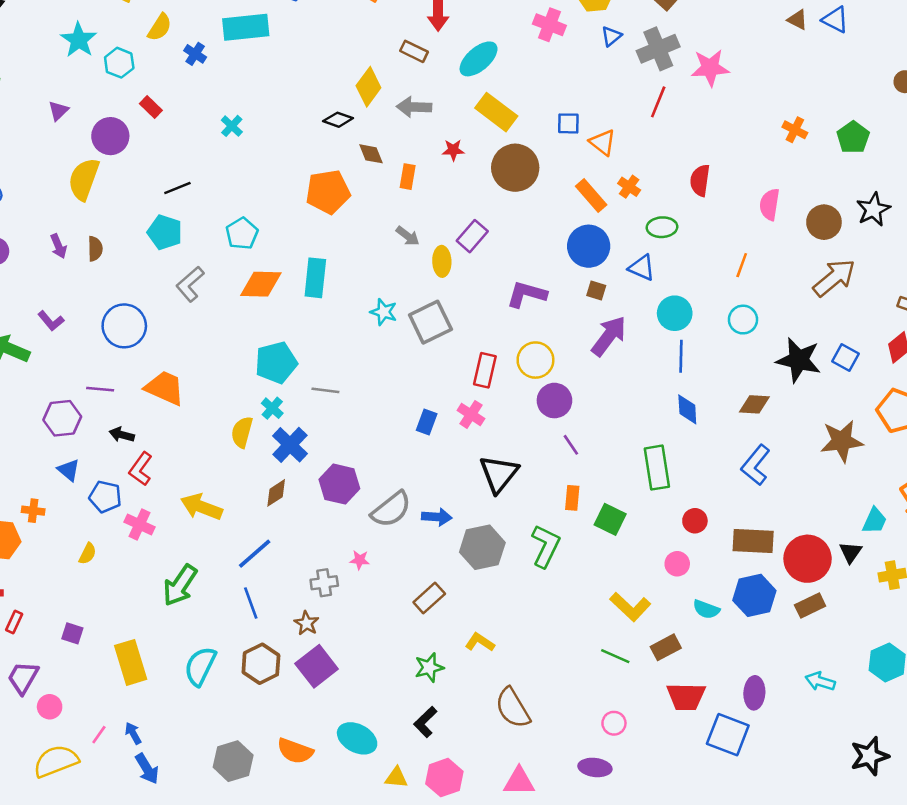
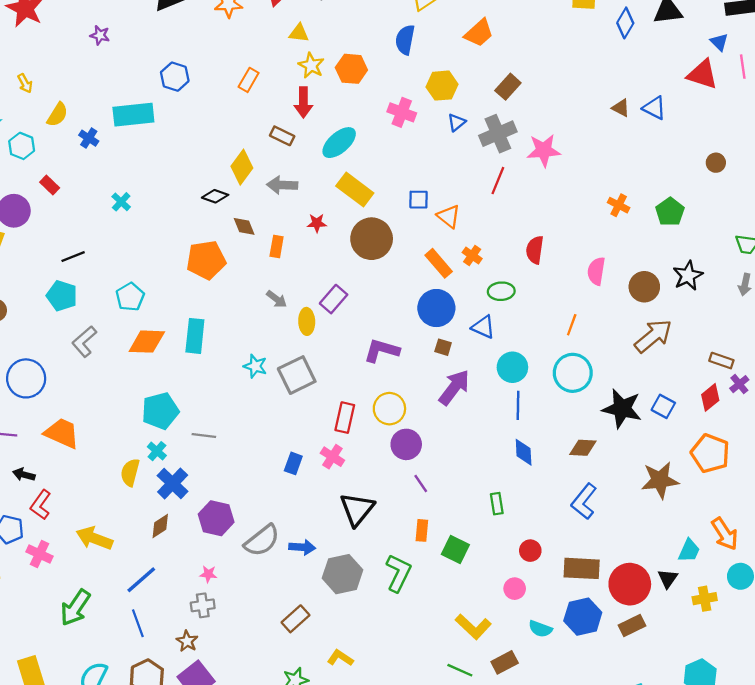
cyan circle: (743, 320) -> (573, 373), size x1.5
green rectangle: (657, 468) -> (497, 504), size x0.6
pink star: (360, 560) -> (208, 574), moved

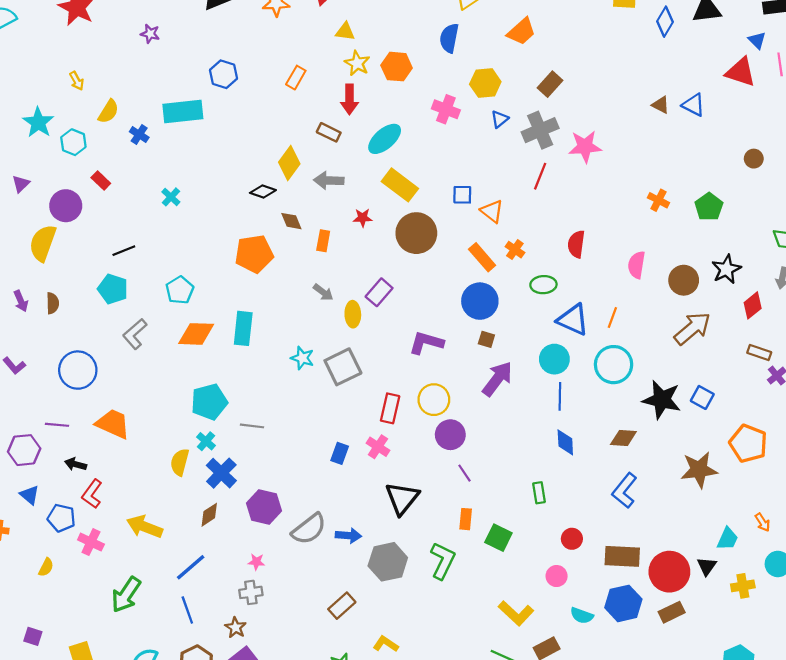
blue triangle: (483, 327) -> (573, 320), moved, size x1.4
red diamond: (710, 397) -> (753, 305), moved
orange arrow: (725, 534) -> (763, 522), size x0.6

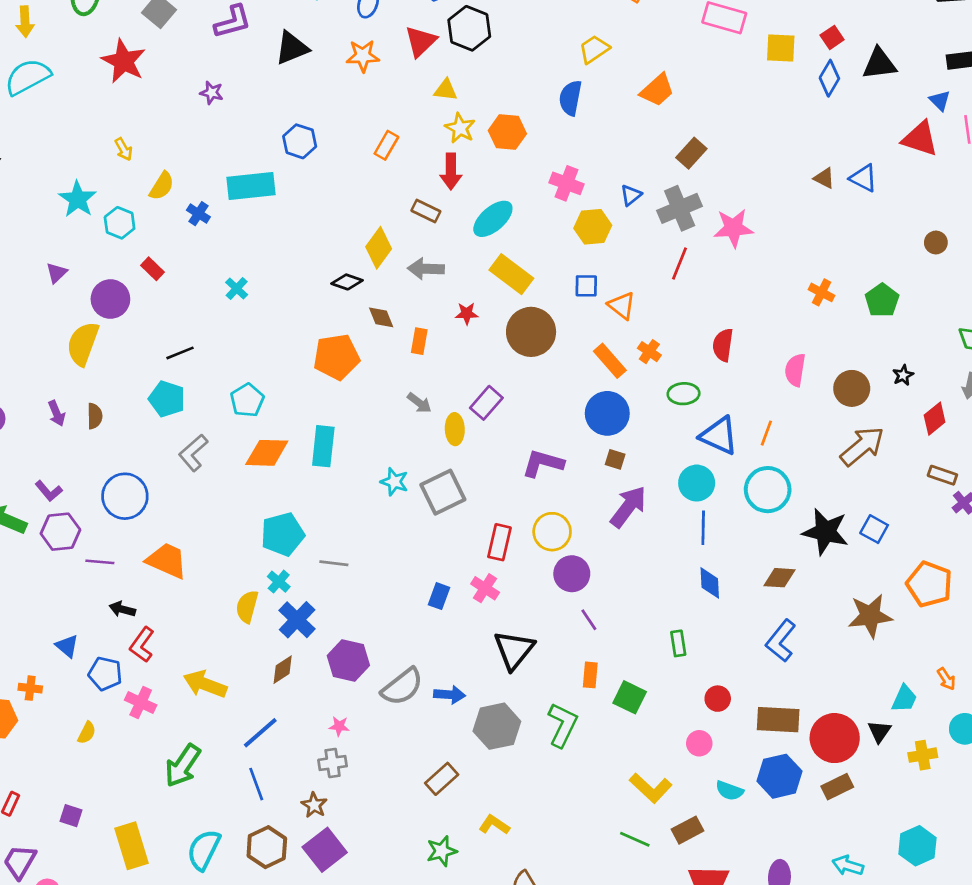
yellow hexagon: (485, 83) -> (593, 227), moved
black star: (726, 269) -> (903, 375), size x0.6
purple hexagon: (24, 450) -> (60, 532), moved

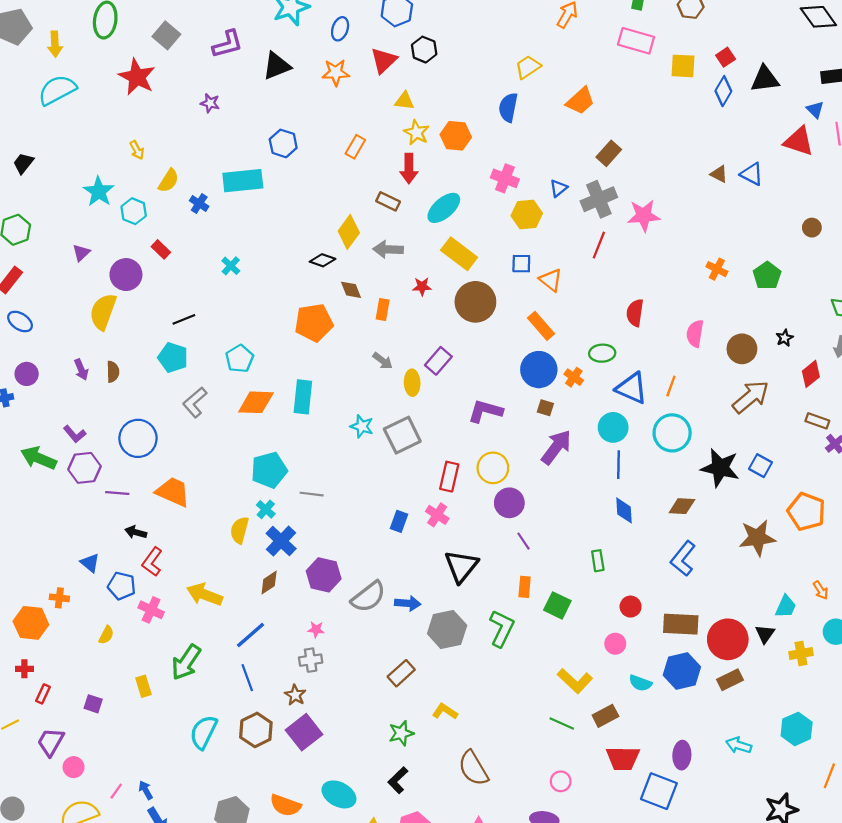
black hexagon: (469, 28) -> (424, 50), size x0.7
orange cross: (649, 352) -> (574, 377), moved
yellow rectangle: (131, 846) -> (143, 686), moved, size x0.6

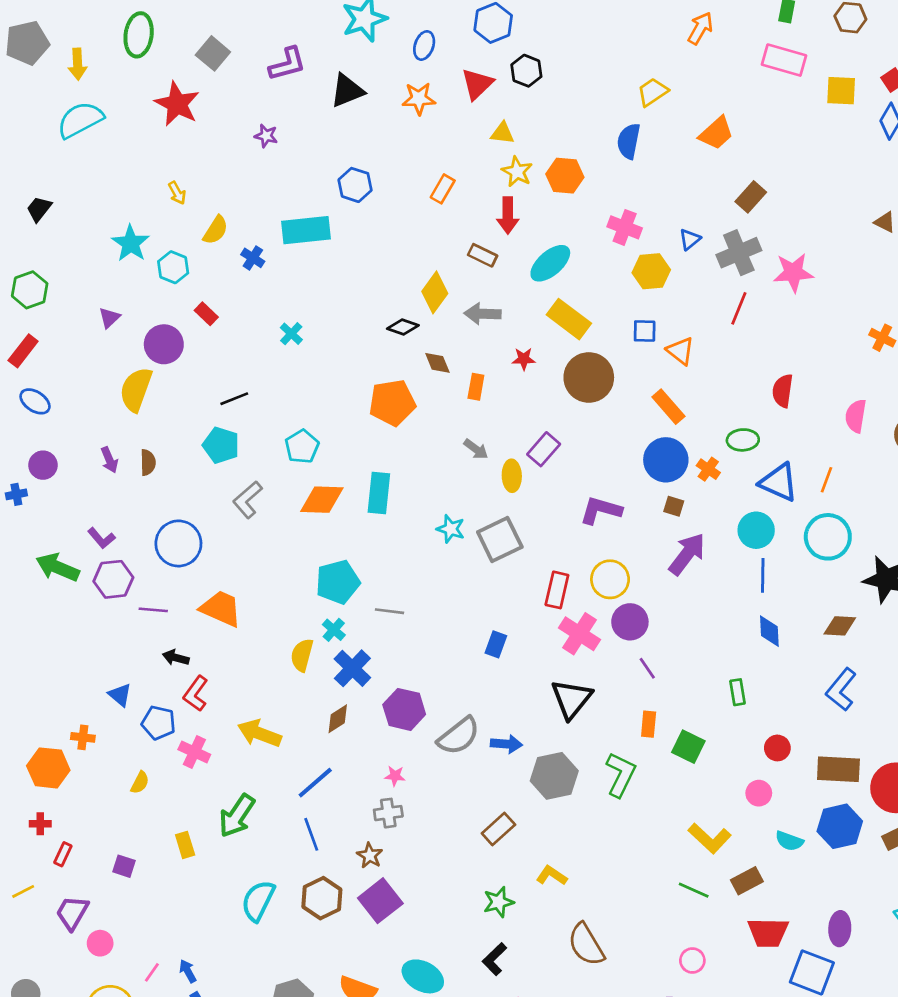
pink cross: (437, 515) -> (579, 634), moved, size x1.4

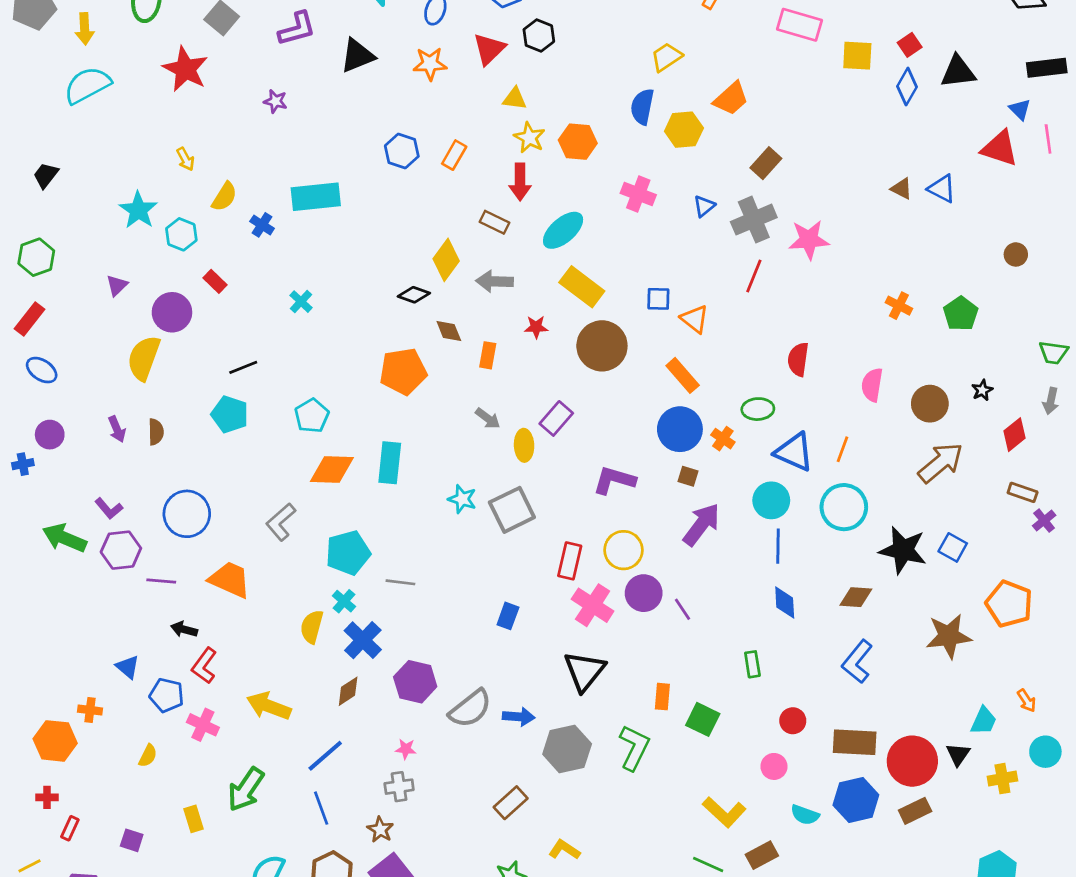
blue hexagon: (355, 185) -> (402, 151), moved
yellow hexagon: (651, 271) -> (684, 130), moved
gray L-shape: (247, 500) -> (281, 522), moved
purple line: (647, 668) -> (683, 609), moved

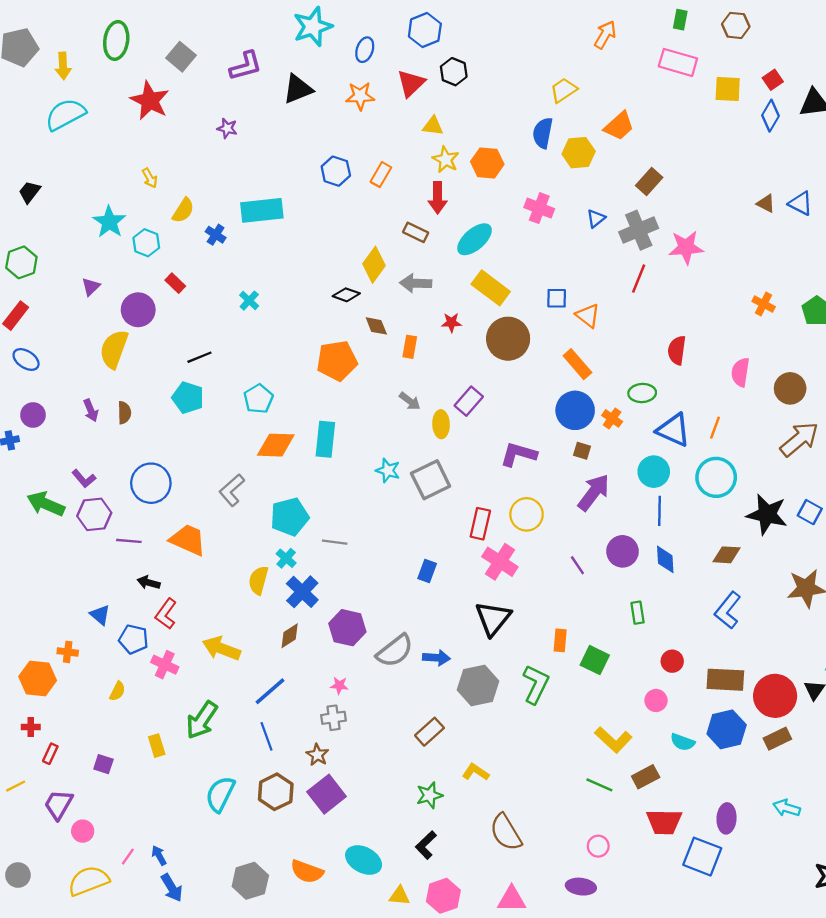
purple circle: (644, 593) -> (622, 551), moved

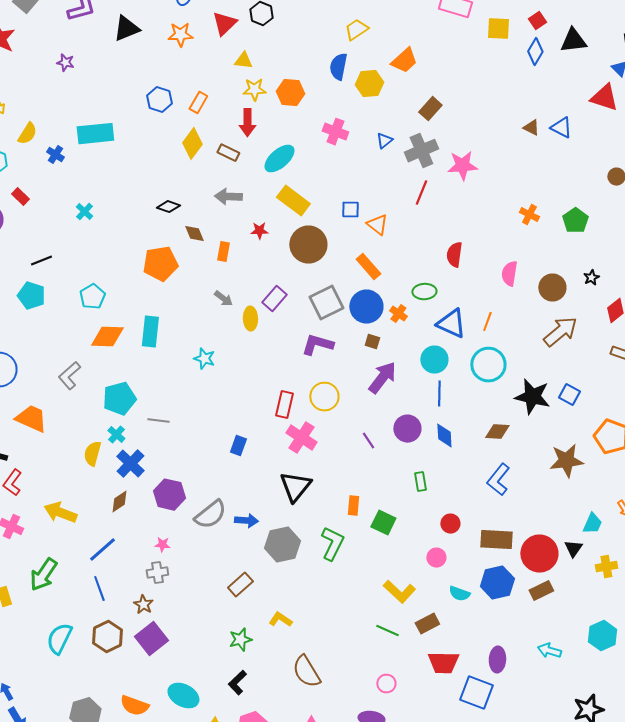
yellow star: (446, 160) -> (254, 90), turned -30
yellow diamond: (374, 265) -> (192, 144), moved
gray square: (431, 480) -> (326, 303), moved

